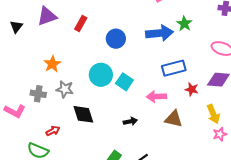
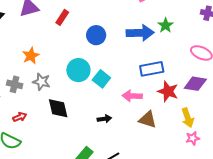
red star: (192, 89) -> (168, 91), size x1.5
red arrow: (53, 131) -> (20, 117), moved

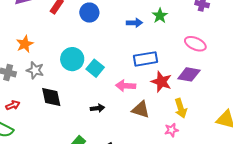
blue arrow: (140, 33) -> (134, 23), size x0.6
blue circle: (96, 35) -> (89, 13), moved
pink star: (193, 138) -> (171, 130), moved

